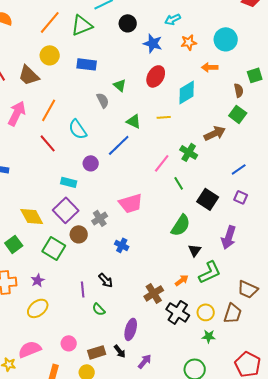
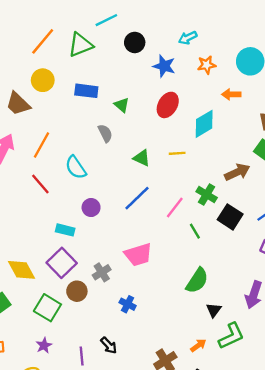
green triangle: (120, 85) -> (122, 105), moved
blue line: (119, 145) -> (137, 198), moved
black square: (208, 199) -> (230, 217), moved
purple star: (38, 280) -> (44, 345), moved

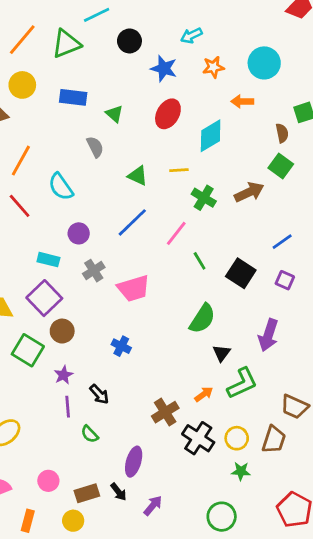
green cross: (207, 195) -> (204, 198), moved
black square: (230, 217) -> (241, 273), moved
gray cross: (102, 272) -> (94, 271), moved
purple star: (44, 345) -> (64, 375), moved

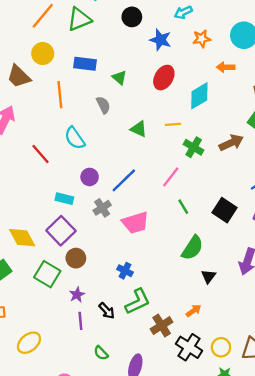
orange line: (21, 161) -> (60, 95), moved, turned -35
blue line: (132, 222) -> (124, 180), moved
green line: (200, 261) -> (183, 207), moved
green L-shape: (242, 383) -> (138, 302), moved
green semicircle: (90, 434) -> (101, 353), moved

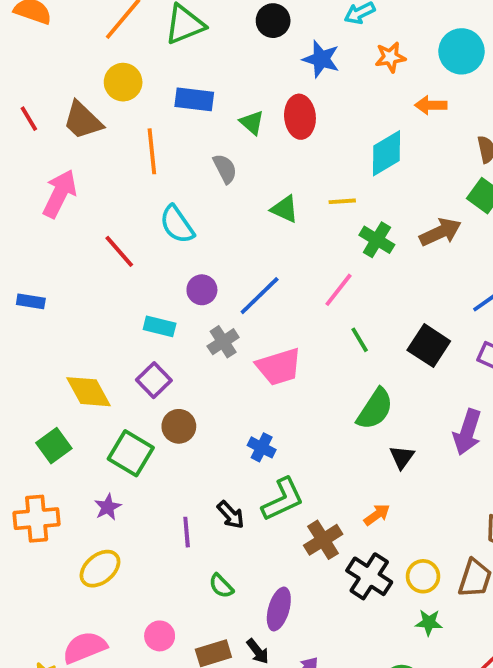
red ellipse: (164, 78) -> (300, 117), moved, turned -35
purple square: (61, 231) -> (154, 380), size x0.7
purple star: (77, 295) -> (108, 507), moved

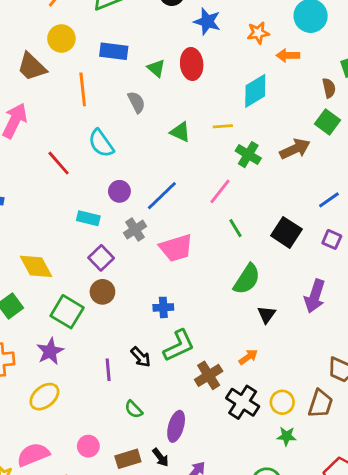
orange star: (390, 57) -> (258, 33), moved
purple square: (154, 380) -> (101, 258), moved
blue cross: (262, 447) -> (163, 307), turned -30
purple star: (108, 507) -> (50, 351), size x1.4

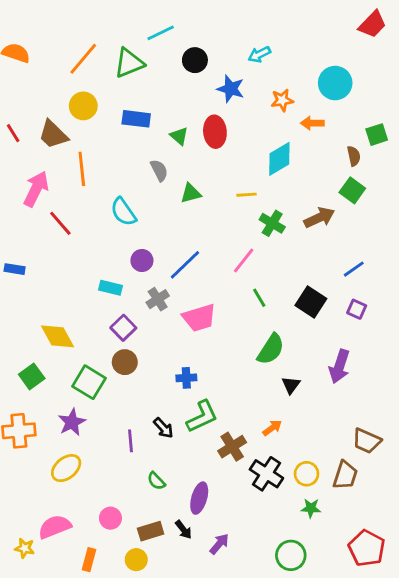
orange line: (83, 89) -> (82, 169), moved
green triangle: (180, 132) -> (191, 193), moved, turned -40
red line: (59, 163) -> (60, 223), moved

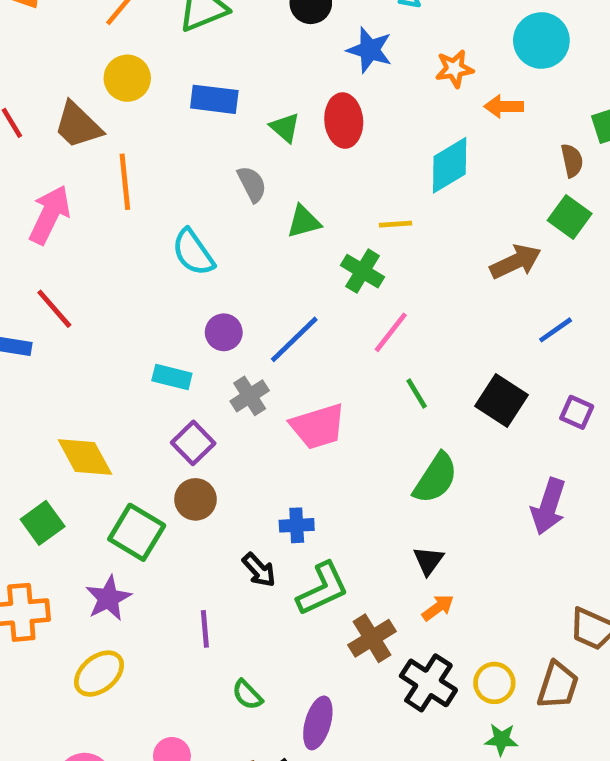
red line: (60, 223) -> (54, 309), moved
green cross: (272, 223) -> (363, 271), moved
blue line: (354, 269) -> (556, 330), moved
black triangle: (291, 385) -> (428, 561), moved
black arrow: (163, 428) -> (259, 570), moved

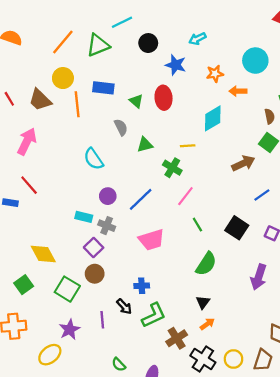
orange line: (125, 182) -> (77, 104), moved
gray cross: (250, 396) -> (107, 226), moved, turned -35
purple star: (108, 598) -> (69, 329), moved
purple line: (205, 629) -> (102, 320), moved

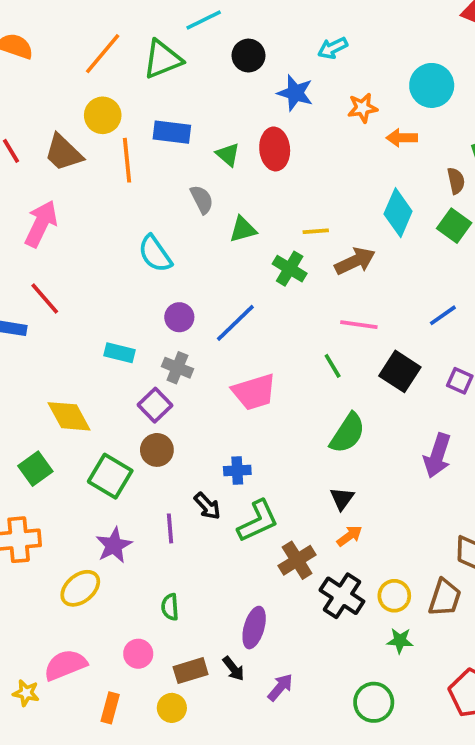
cyan diamond: (213, 118) -> (398, 213), moved, turned -36
brown arrow: (243, 163) -> (355, 261), moved
pink line: (185, 196) -> (359, 325), moved, turned 60
cyan rectangle: (84, 217) -> (120, 353), moved
green semicircle: (119, 364) -> (170, 607), moved, turned 40

